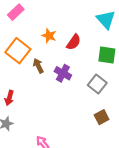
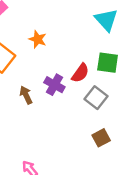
red semicircle: (74, 42) -> (80, 73), moved
brown arrow: (38, 66) -> (26, 95), moved

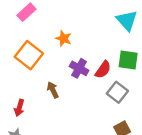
purple cross: (54, 85) -> (79, 68), moved

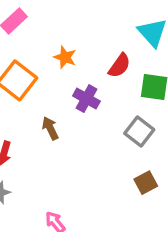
red semicircle: (103, 70) -> (119, 66), moved

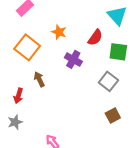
brown arrow: (50, 128) -> (39, 79), moved

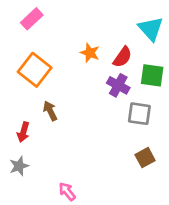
orange star: (59, 32) -> (90, 53), moved
purple cross: (73, 59) -> (118, 85), moved
gray square: (108, 81) -> (139, 114), turned -30

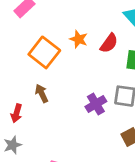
orange square: (35, 70) -> (44, 52), moved
purple cross: (118, 85) -> (96, 104), moved, turned 30

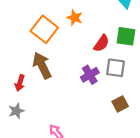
red semicircle: (109, 43) -> (101, 43), moved
brown arrow: (42, 93) -> (42, 65), size x1.6

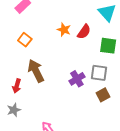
orange square: (44, 29) -> (25, 40), moved, size x0.6
red semicircle: (101, 43) -> (84, 32), moved
brown square: (120, 104) -> (103, 95), moved

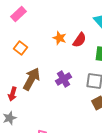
brown arrow: (36, 71) -> (32, 79), turned 55
purple cross: (77, 79) -> (64, 79), moved

